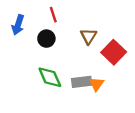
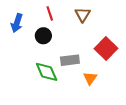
brown triangle: (89, 36) -> (83, 15), moved
gray rectangle: (82, 82) -> (70, 60), moved

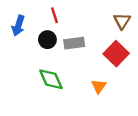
brown triangle: (83, 15) -> (122, 21), moved
gray rectangle: (70, 60) -> (74, 43), moved

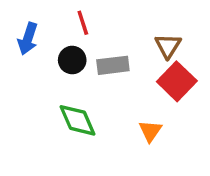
brown triangle: (122, 21) -> (168, 46), moved

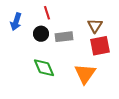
red square: (177, 81) -> (100, 46), turned 35
orange triangle: (150, 131) -> (85, 74), size x1.6

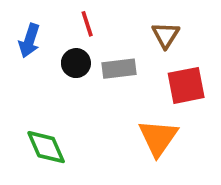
brown triangle: (95, 26) -> (166, 35), moved
green diamond: (44, 68) -> (46, 147), moved

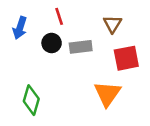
green diamond: (46, 147) -> (31, 100), turned 40

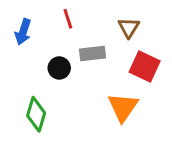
black circle: (52, 43) -> (59, 68), moved
red square: (126, 58) -> (145, 67), turned 36

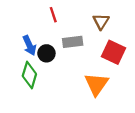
blue arrow: (23, 32) -> (29, 45), moved, turned -42
green diamond: (36, 114) -> (29, 75), moved

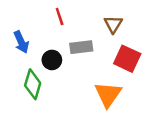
blue arrow: (29, 45) -> (21, 42), moved

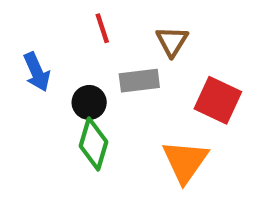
brown triangle: (113, 24) -> (172, 41), moved
green diamond: (33, 84) -> (93, 144), moved

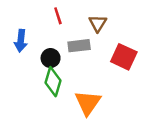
blue arrow: (37, 72) -> (21, 41), turned 30
orange triangle: (185, 161) -> (88, 103), moved

